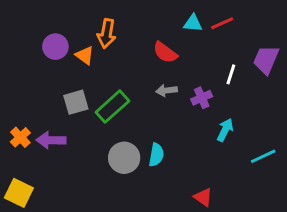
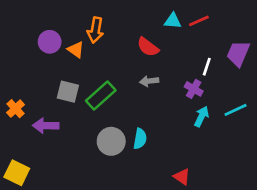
purple cross: (202, 98) -> (194, 89), moved, turned -36
gray square: (76, 102) -> (68, 92), turned 30
orange cross: (20, 137) -> (16, 109), moved
cyan line: (263, 156) -> (236, 110), moved

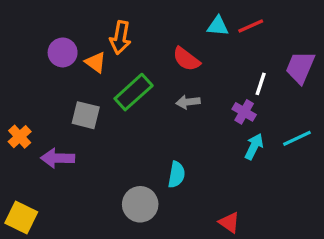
green rectangle: (101, 95) -> (134, 92), moved
gray circle: (111, 141) -> (140, 204), moved

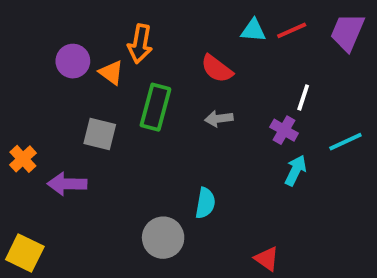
purple trapezoid: (300, 67) -> (347, 32), moved
green rectangle: (134, 92) -> (155, 107), turned -33
cyan line: (297, 138) -> (345, 142), moved

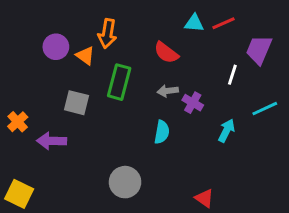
purple trapezoid: (347, 32) -> (259, 50), moved
purple cross: (284, 130) -> (193, 103), moved
cyan semicircle: (205, 203) -> (162, 132), moved

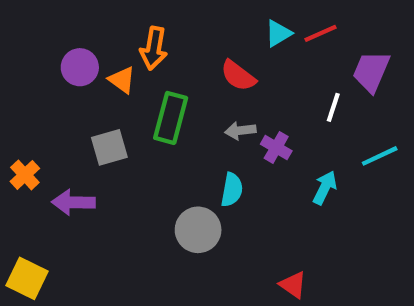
cyan triangle: (194, 23) -> (278, 33), turned -36
gray square: (76, 103) -> (109, 147), turned -30
gray circle: (125, 182) -> (198, 230), moved

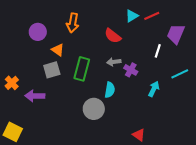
orange triangle: (122, 80) -> (58, 50), moved
green rectangle: (171, 118) -> (82, 69), moved

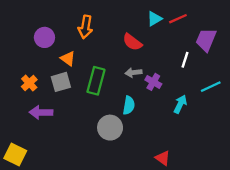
orange cross: (12, 83) -> (29, 83), moved

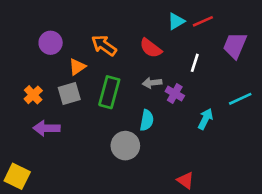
orange arrow: (85, 27) -> (104, 45), moved, turned 115
orange triangle: (68, 59) -> (77, 67), turned 49
white line: (185, 60) -> (195, 63), moved

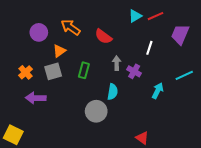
orange arrow: (104, 45) -> (71, 27), moved
red semicircle: (151, 48) -> (103, 37), moved
gray arrow: (152, 83) -> (117, 63), turned 96
green rectangle: (109, 92) -> (84, 70), size x0.7

